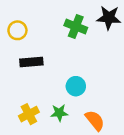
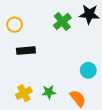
green cross: (76, 27) -> (62, 21), turned 30
cyan circle: (76, 86) -> (88, 70), moved

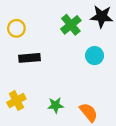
cyan circle: (88, 70) -> (95, 56), moved
yellow cross: (24, 93) -> (16, 101), moved

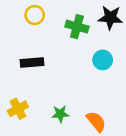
green cross: (71, 25) -> (77, 27), turned -36
yellow circle: (16, 28) -> (35, 15), moved

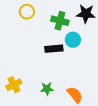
cyan circle: (103, 60) -> (73, 40), moved
black rectangle: (32, 63) -> (54, 49), moved

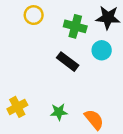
cyan circle: (73, 40) -> (102, 50), moved
black rectangle: (54, 49) -> (68, 62), turned 42

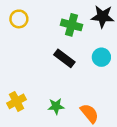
yellow circle: (34, 15) -> (19, 19), moved
cyan circle: (102, 50) -> (101, 57), moved

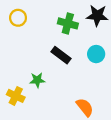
yellow cross: (16, 101) -> (16, 96), turned -36
green star: (56, 106) -> (37, 80), moved

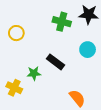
yellow circle: (18, 18) -> (16, 33), moved
black rectangle: (61, 55) -> (56, 62), moved

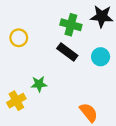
black rectangle: (56, 62) -> (67, 52), moved
yellow cross: (14, 88) -> (16, 101), turned 35

